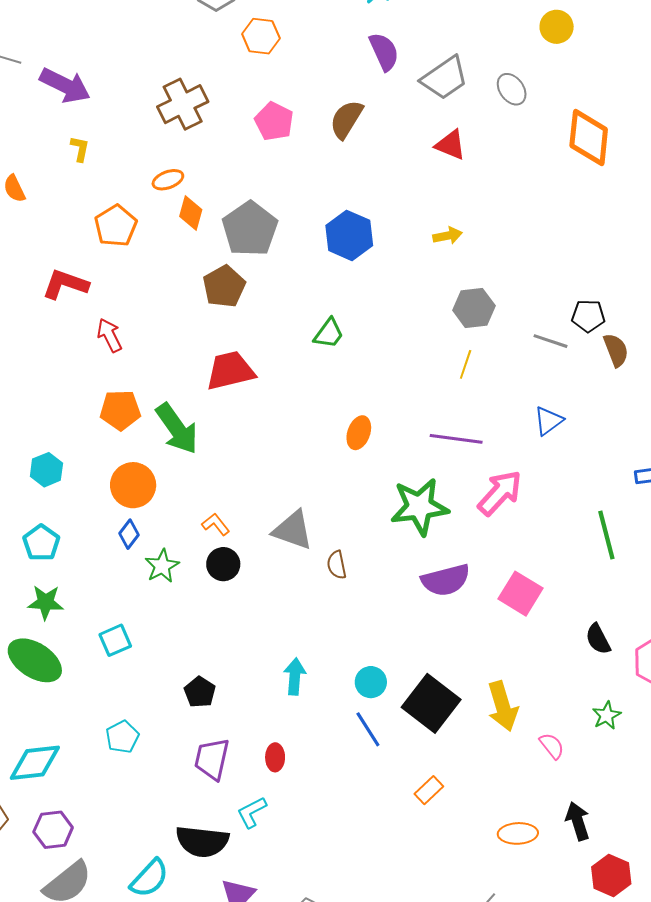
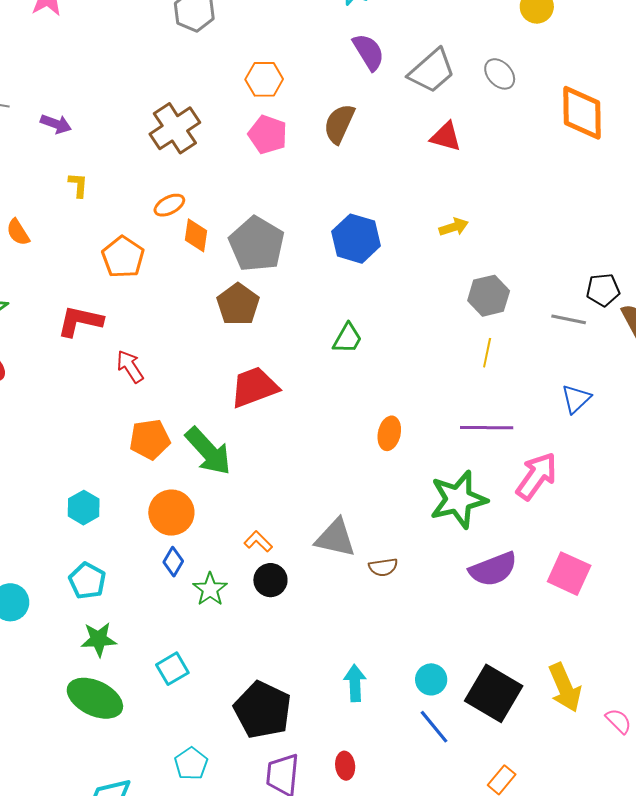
orange hexagon: (261, 36) -> (264, 79), moved
purple arrow: (65, 85) -> (56, 124), size x0.6
brown semicircle: (337, 565) -> (383, 567), turned -80
black pentagon: (200, 692) -> (263, 710), size x1.8

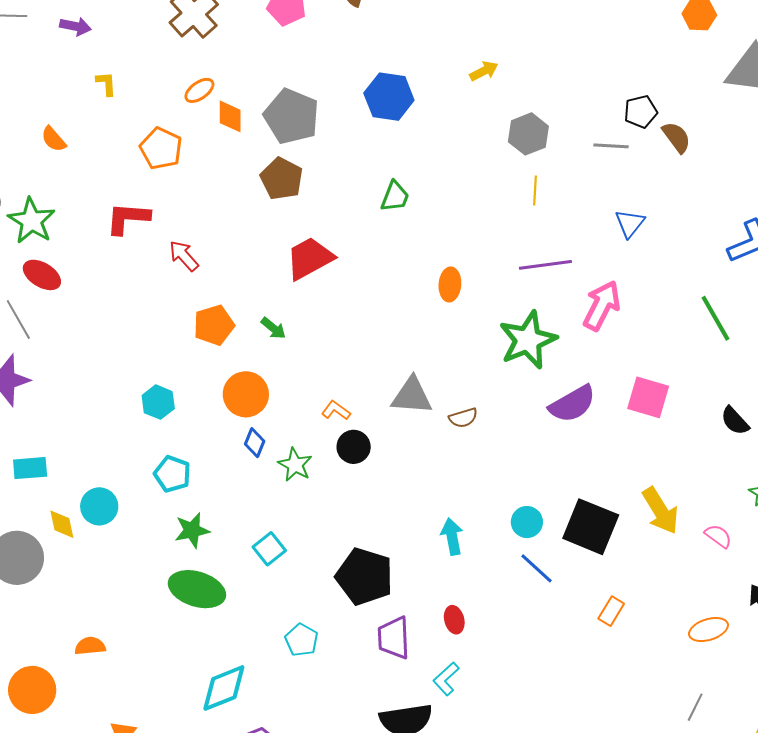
green arrow: (208, 451) -> (273, 328), size x0.5

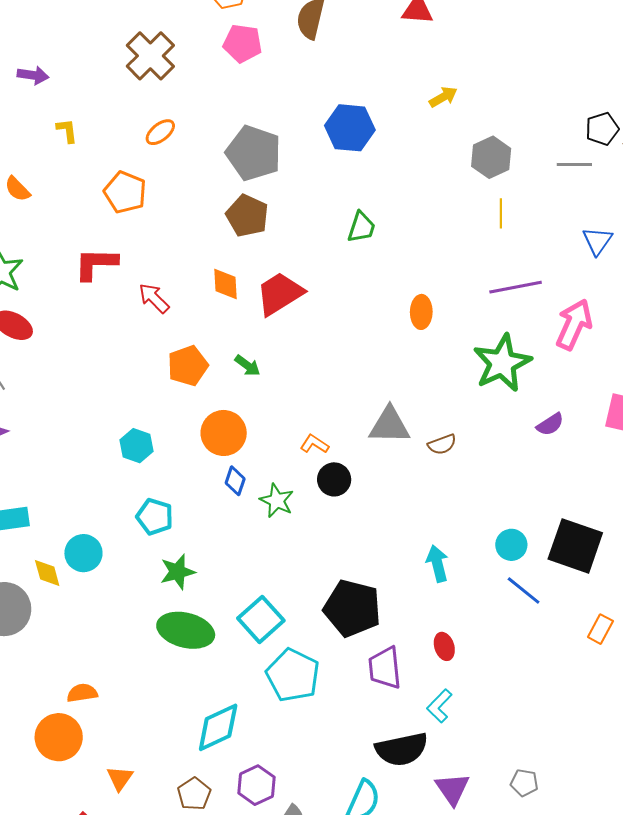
orange diamond: (230, 116) -> (226, 284), moved
purple semicircle: (572, 404) -> (550, 424), size x0.6
cyan square: (269, 549) -> (261, 619), moved, size x1.4
cyan pentagon: (301, 640) -> (293, 675), size x1.6
orange circle: (32, 690) -> (59, 737), moved

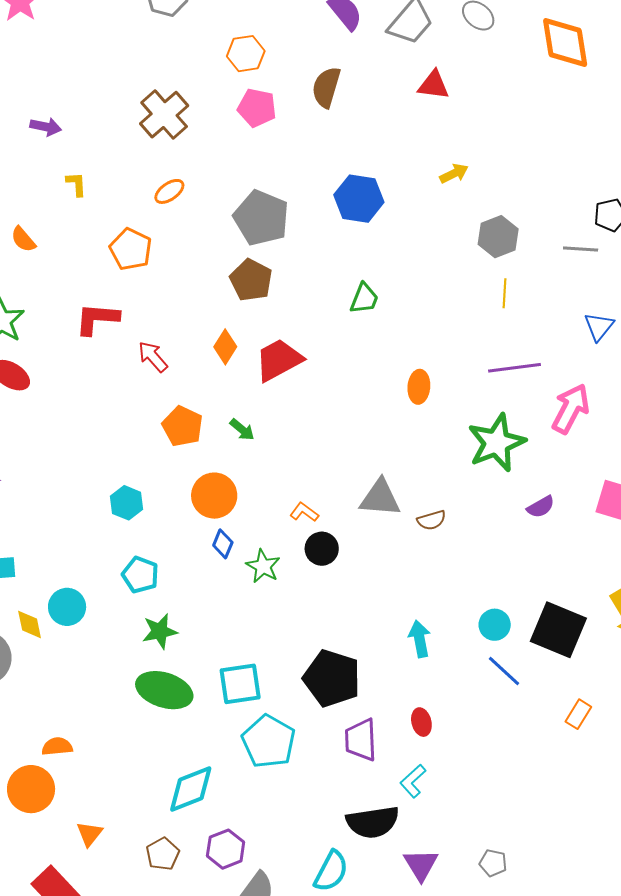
orange diamond: (226, 284) -> (225, 347), turned 32
orange pentagon: (188, 366) -> (183, 426), turned -30
cyan square: (261, 619) -> (240, 684), turned 30

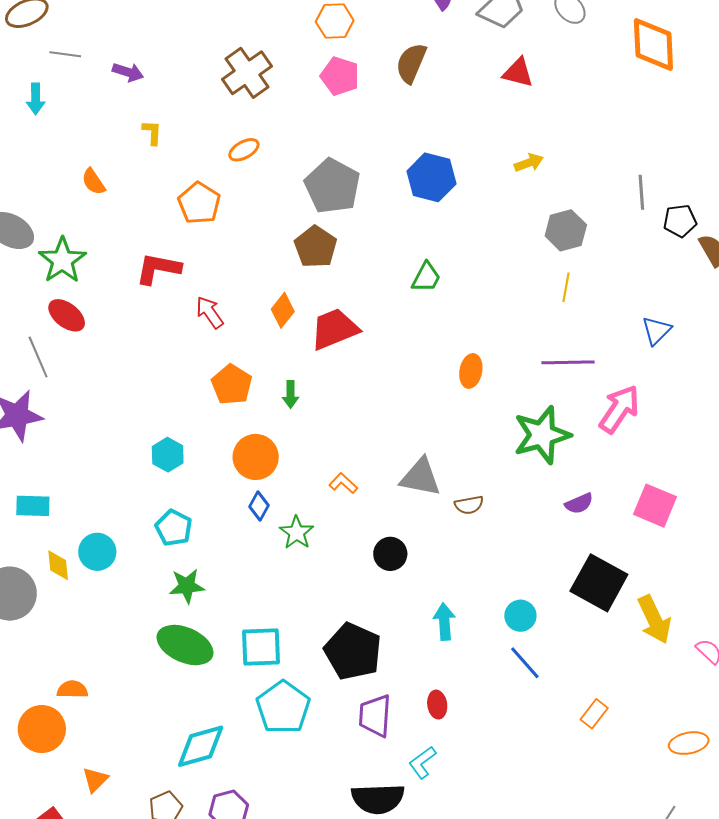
gray line: (581, 249) -> (641, 192), moved, turned 76
green arrow: (242, 430) -> (291, 394), turned 44
black circle: (322, 549) -> (390, 554), moved
black square: (558, 630) -> (599, 583), moved

